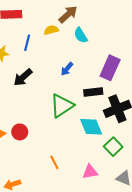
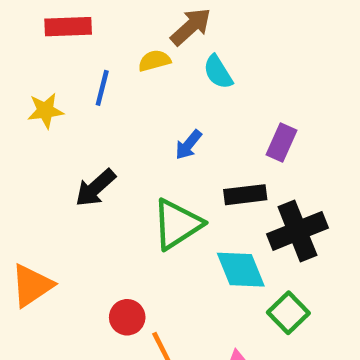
purple rectangle: (110, 68) -> (282, 142), size x0.7
black arrow: (23, 77) -> (95, 188), moved
red circle: (20, 132) -> (127, 317), moved

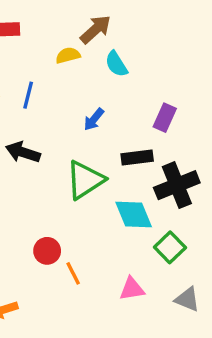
blue line: (102, 88) -> (28, 95), moved
black arrow: (95, 188) -> (23, 152), turned 60

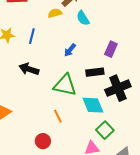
green triangle: (85, 180) -> (65, 85), turned 45
green square: (170, 247) -> (105, 130), moved
red circle: (47, 251) -> (43, 141), moved
orange line: (73, 273) -> (58, 116), moved

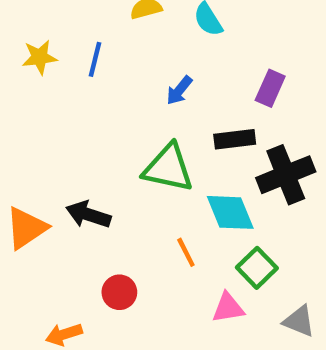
black arrow: (29, 69) -> (88, 215), moved
orange line: (58, 116) -> (186, 252), moved

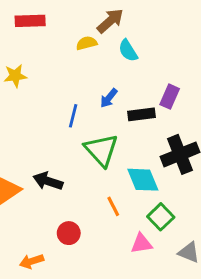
blue line: (95, 59) -> (73, 116), moved
black rectangle: (235, 139) -> (141, 114), moved
green triangle: (168, 168) -> (101, 150), turned 36

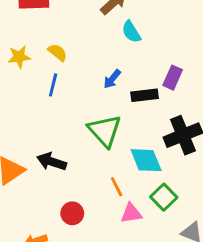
yellow semicircle: (87, 43) -> (57, 52), moved, turned 54
blue line: (73, 116) -> (53, 85), moved
pink triangle: (141, 243) -> (131, 213), moved

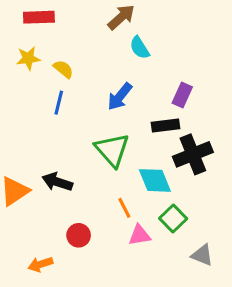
yellow star: (19, 57) -> (28, 58), moved
blue arrow: (112, 79) -> (120, 96), size x1.4
black rectangle: (145, 95) -> (166, 125), moved

